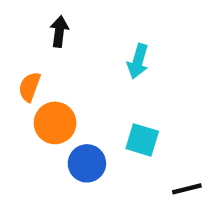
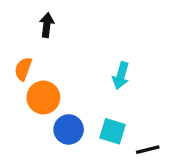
cyan arrow: (138, 61) -> (121, 76), moved
cyan square: (142, 140) -> (112, 131), moved

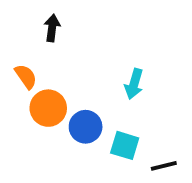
orange semicircle: (23, 69) -> (26, 76), turned 125
blue circle: (69, 129) -> (86, 127), moved

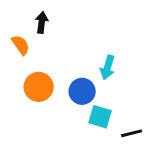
orange semicircle: (26, 76) -> (21, 45), moved
blue circle: (86, 127) -> (82, 91), moved

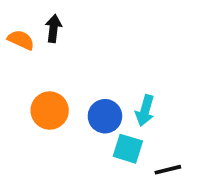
orange semicircle: (21, 45) -> (21, 40), moved, turned -30
cyan arrow: (108, 67) -> (145, 111), moved

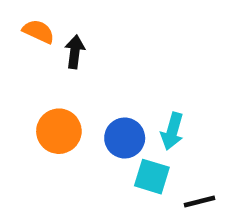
black arrow: (53, 28) -> (75, 52), moved
orange semicircle: (21, 40) -> (39, 31), moved

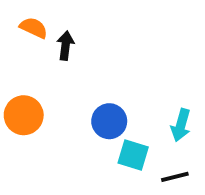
orange circle: (59, 131) -> (24, 115), moved
cyan arrow: (172, 131) -> (181, 125), moved

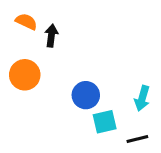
orange circle: (24, 115) -> (25, 75), moved
cyan square: (133, 155) -> (105, 122), turned -30

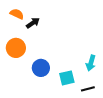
black arrow: (51, 36) -> (33, 23), turned 48
blue circle: (86, 95) -> (41, 68), moved

